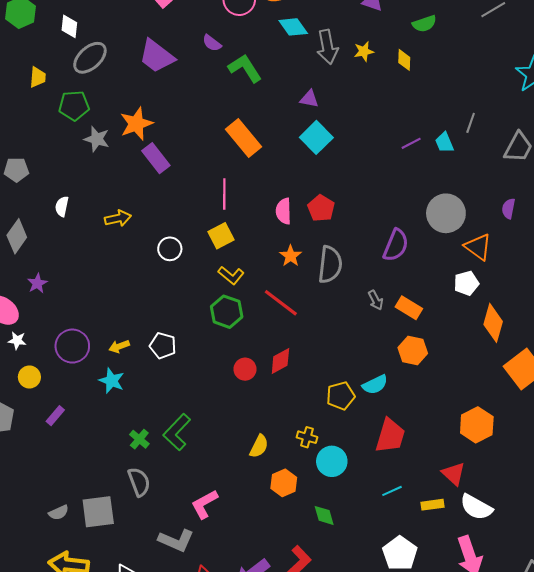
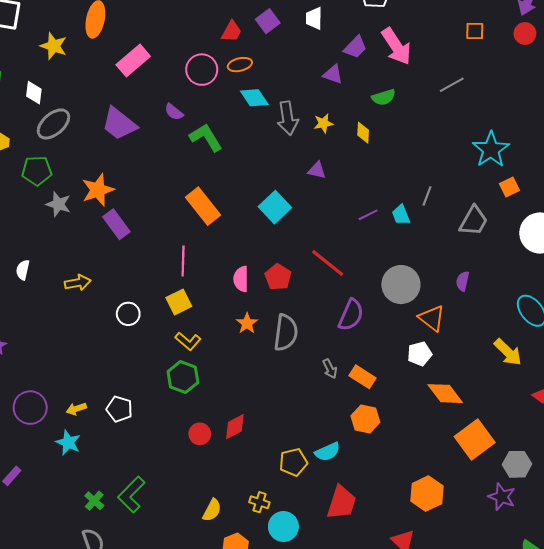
purple triangle: (309, 99) -> (317, 170), moved
red line: (281, 303) -> (328, 263), moved
orange diamond: (493, 323) -> (445, 394), turned -54

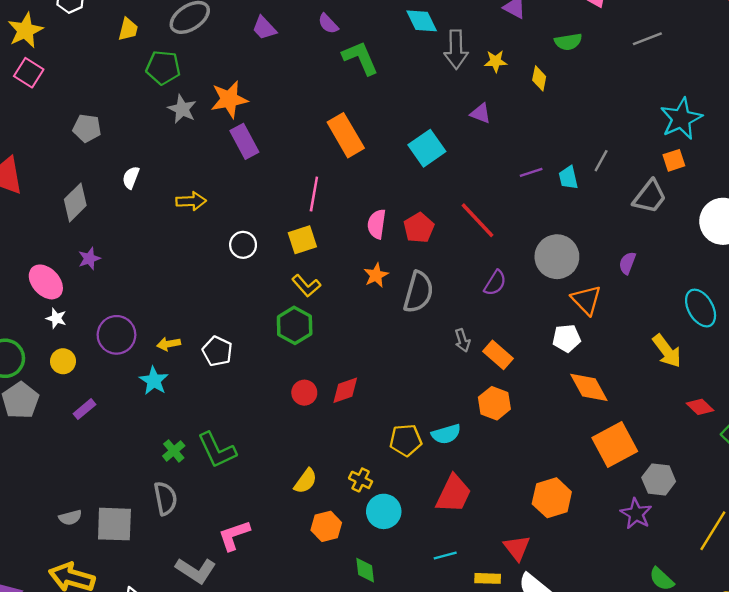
purple trapezoid: (119, 124) -> (264, 28), size x0.6
orange square: (509, 187) -> (674, 160), moved
purple semicircle: (351, 315) -> (495, 283), size x0.7
green L-shape: (131, 495) -> (217, 450), turned -78

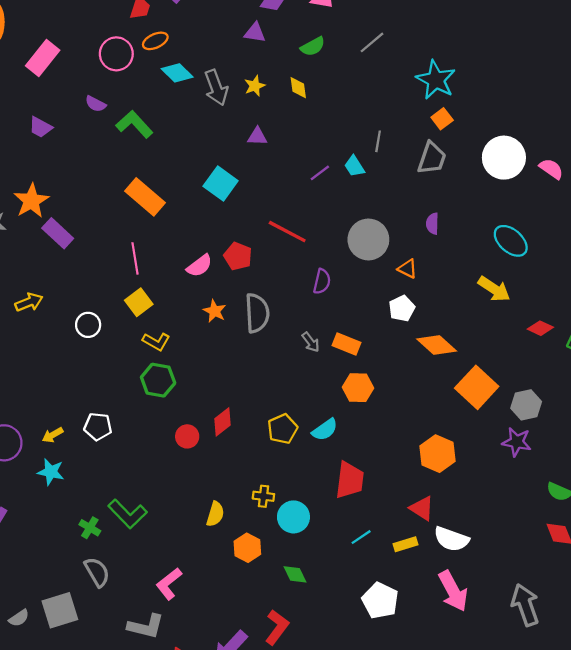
gray line: (647, 39) -> (372, 42), moved
pink semicircle: (377, 224) -> (199, 266), turned -116
orange triangle: (586, 300) -> (408, 269), size x0.7
yellow pentagon: (406, 440) -> (283, 429), moved

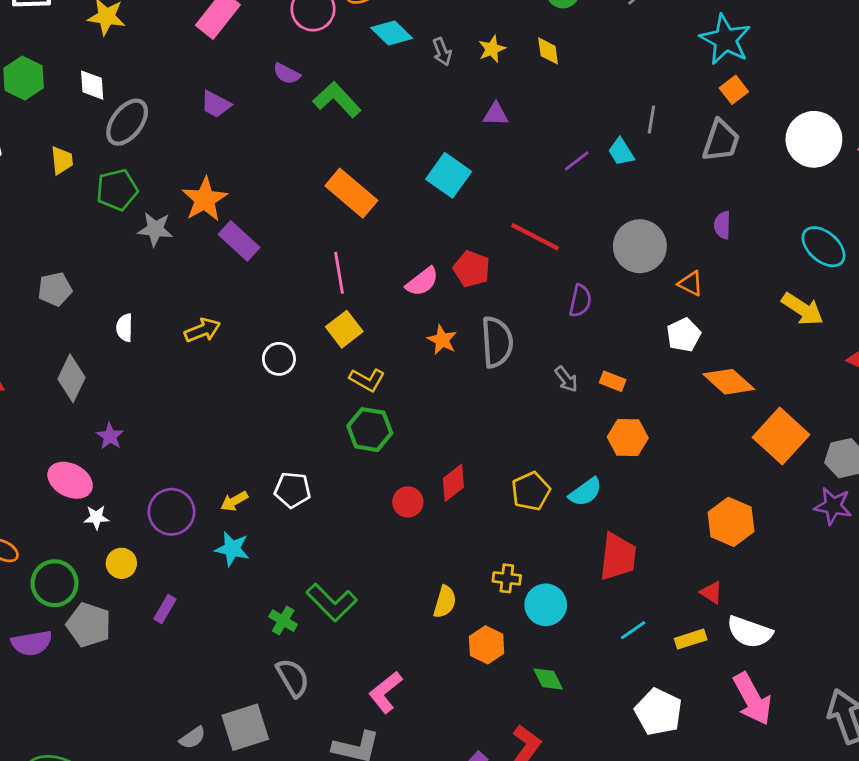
gray arrow: (216, 88) -> (442, 52), size x0.6
orange rectangle: (346, 344) -> (613, 381), size x0.7
red triangle: (422, 508) -> (711, 593), size x0.7

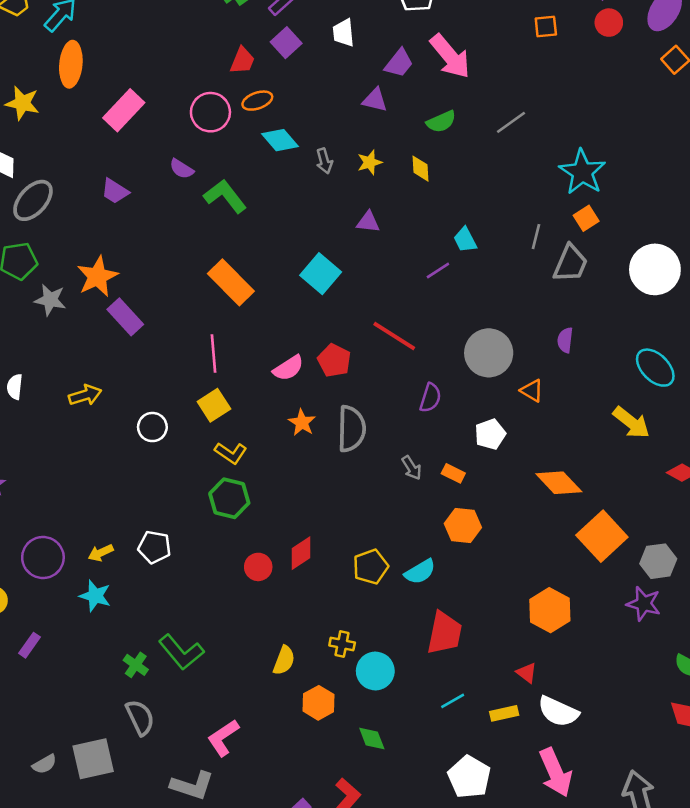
gray line: (651, 119) -> (536, 237), moved
cyan trapezoid: (621, 152) -> (465, 240), moved
white pentagon: (684, 335) -> (490, 434), moved

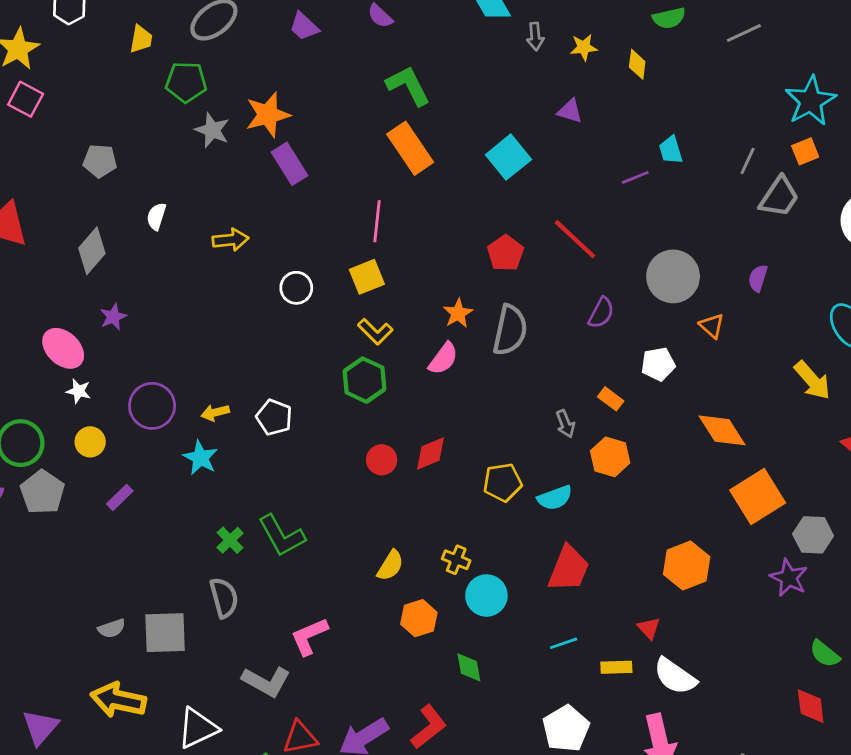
green L-shape: (225, 196) -> (408, 86), moved
pink semicircle: (288, 368) -> (443, 359), moved, turned -32
gray arrow: (412, 468) -> (565, 424), moved

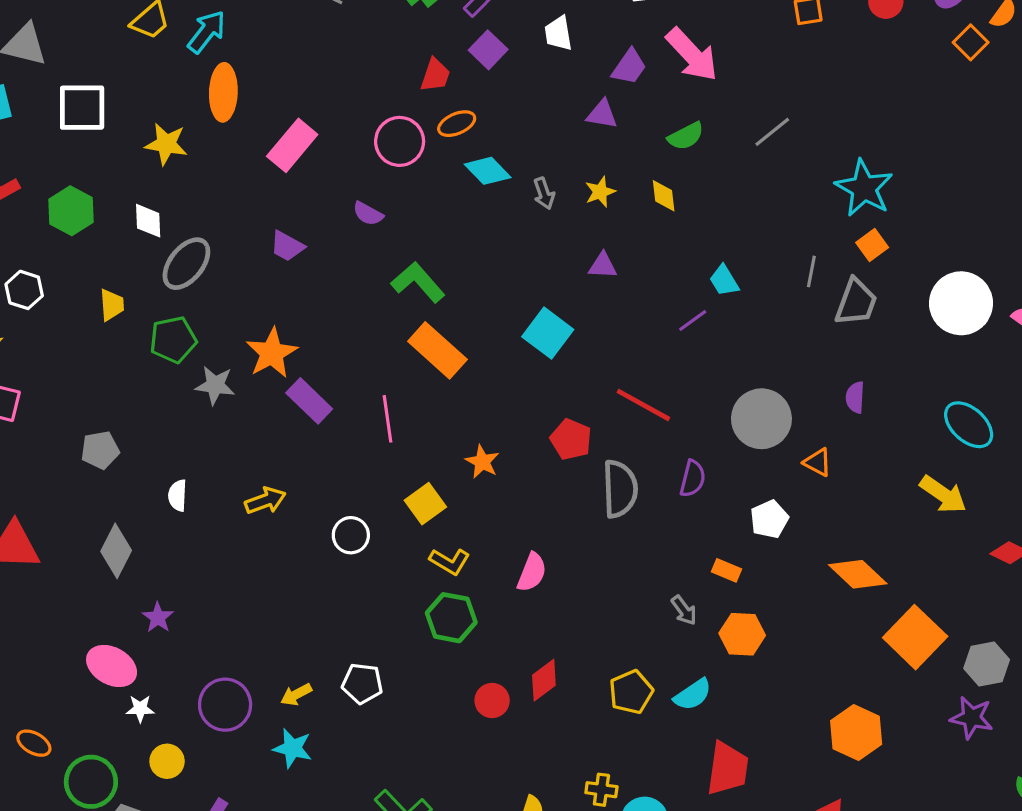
pink line: (377, 221) -> (387, 419), moved
orange star: (458, 313) -> (482, 462), moved
gray semicircle: (510, 330) -> (620, 489), moved

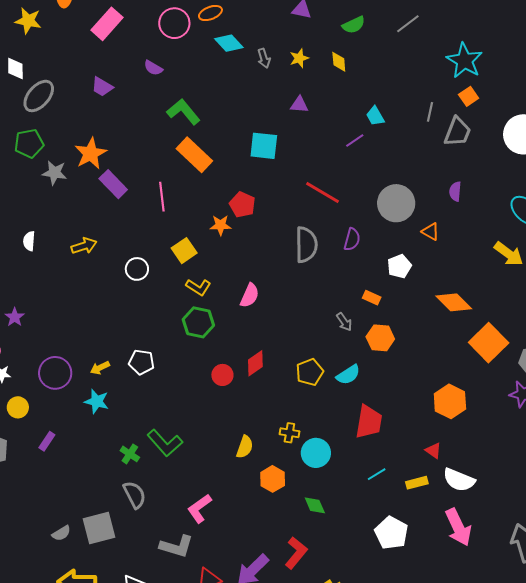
cyan square: (548, 333) -> (264, 146), turned -32
red pentagon: (571, 439) -> (242, 205), moved
orange star: (482, 462) -> (221, 225), turned -30

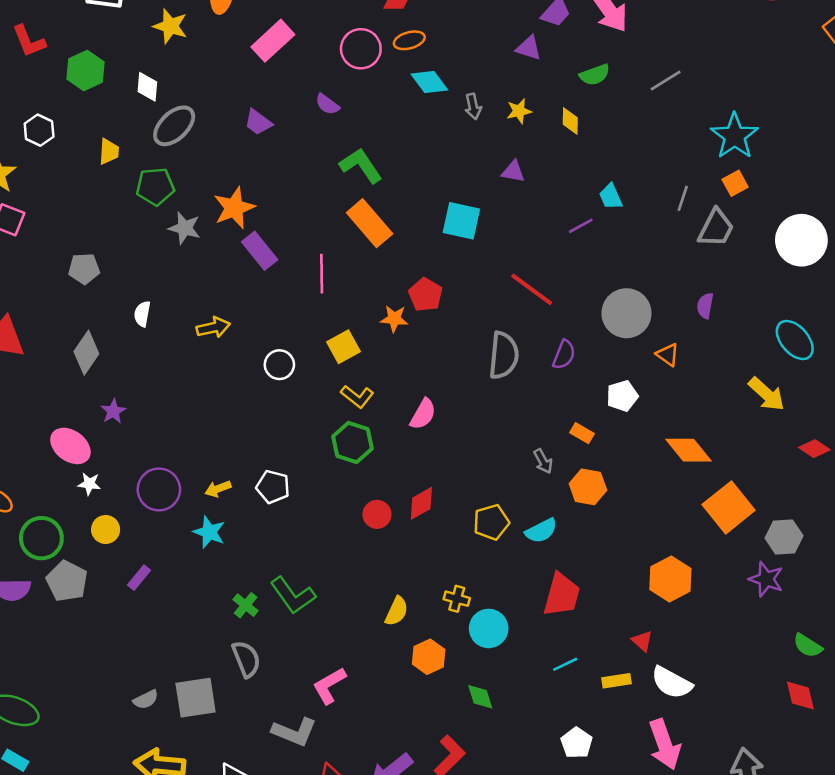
white pentagon: (391, 533) -> (577, 743), size x0.7

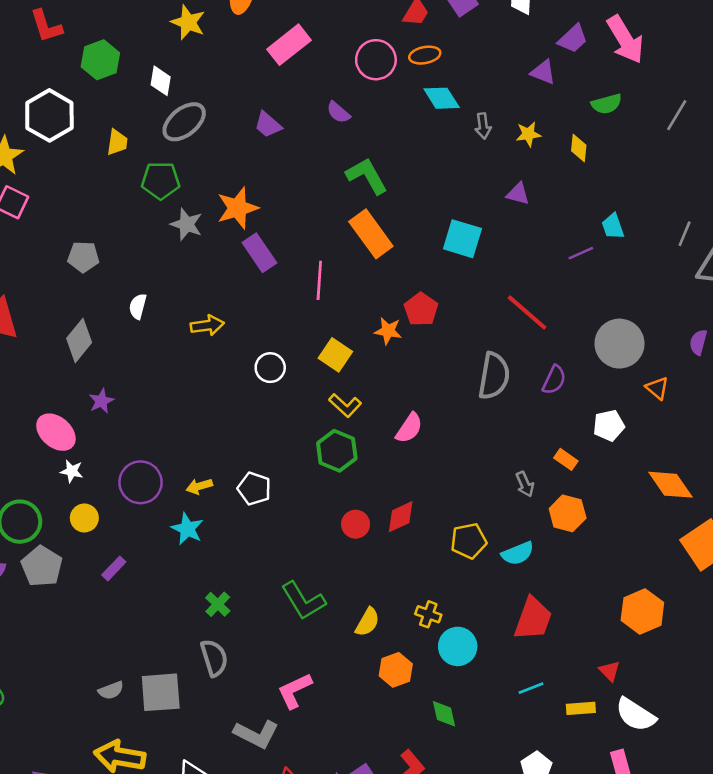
gray line: (666, 80) -> (677, 115), turned -32
white hexagon: (39, 130) -> (49, 115), size x1.6
yellow square: (343, 347) -> (335, 355), turned -32
green L-shape: (293, 595) -> (303, 601), moved

